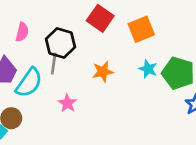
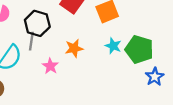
pink star: (67, 103) -> (50, 66), moved

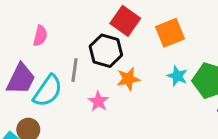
black hexagon: (37, 23) -> (106, 51), moved

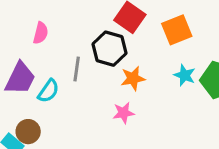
cyan semicircle: (48, 91) -> (48, 91), size x0.7
pink star: (98, 101) -> (124, 113), moved, turned 30

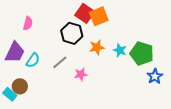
orange square: (177, 30) -> (99, 16), moved
gray line: (77, 69) -> (60, 62), moved, turned 42
orange star: (133, 78) -> (97, 47), moved

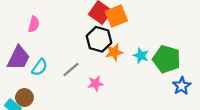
black hexagon: (72, 33) -> (99, 39), moved

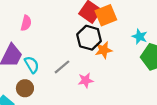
cyan star: (141, 56) -> (140, 37), moved
cyan semicircle: (40, 67) -> (32, 65), turned -66
brown circle: (24, 98) -> (25, 88), moved

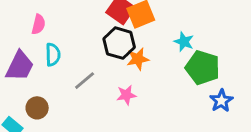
cyan semicircle: (32, 65) -> (53, 55), moved, turned 30
pink star: (86, 80) -> (126, 95), moved

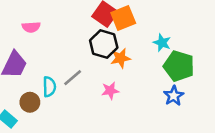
pink semicircle: (38, 24) -> (31, 27), turned 72
cyan semicircle: (53, 55) -> (49, 87), moved
blue star: (221, 101) -> (174, 96), moved

